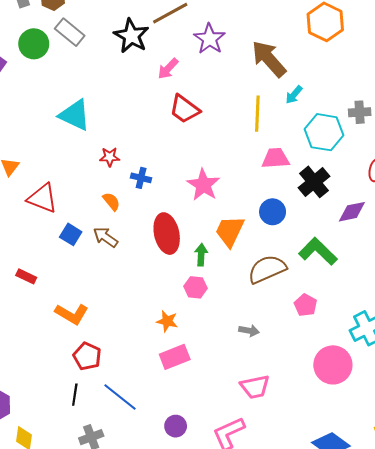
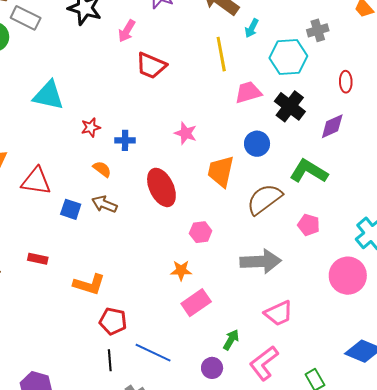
pink star: (203, 185) -> (186, 133), size x0.7
green arrow: (201, 255) -> (231, 340), moved, turned 40
gray arrow: (249, 331) -> (261, 261), size x2.0

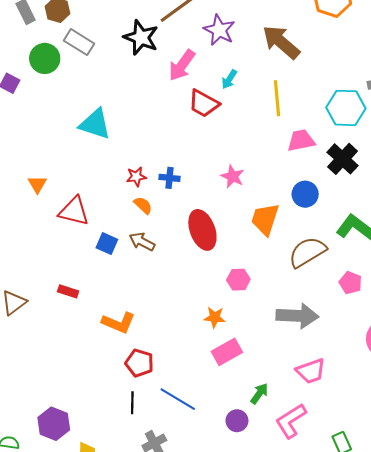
cyan arrow: (252, 28) -> (229, 79), moved
pink arrow: (127, 31) -> (182, 65), size x1.4
red star: (91, 127) -> (136, 177), moved

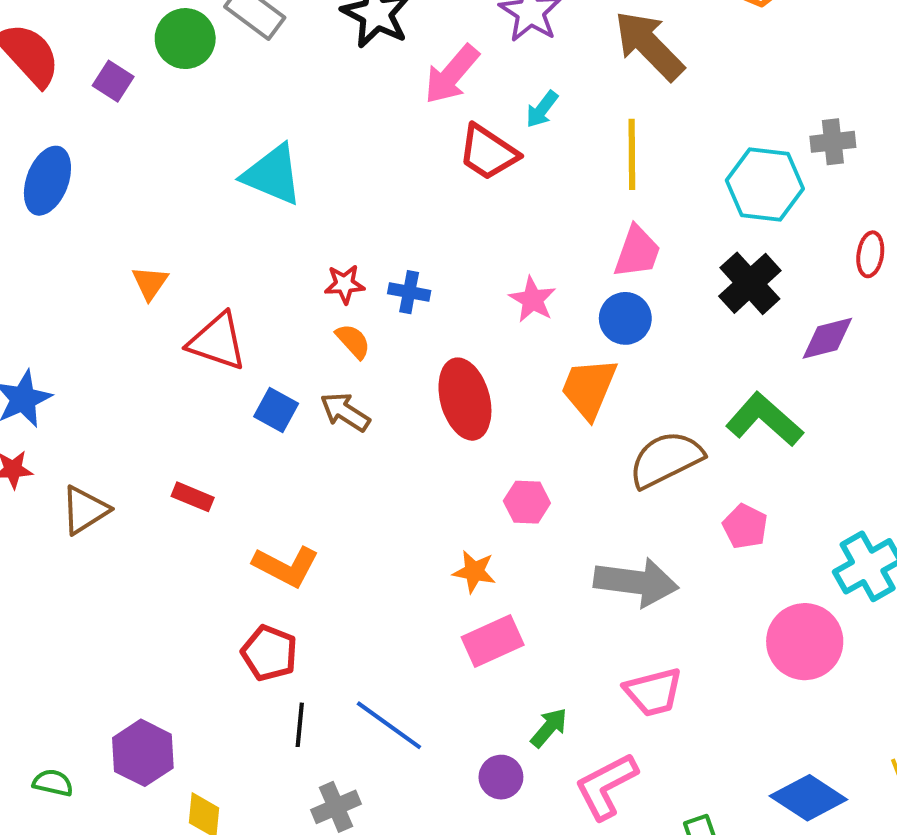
pink trapezoid: (301, 140) -> (637, 252), moved, turned 116
blue circle: (305, 194) -> (625, 318), moved
red pentagon: (139, 363) -> (269, 653), moved

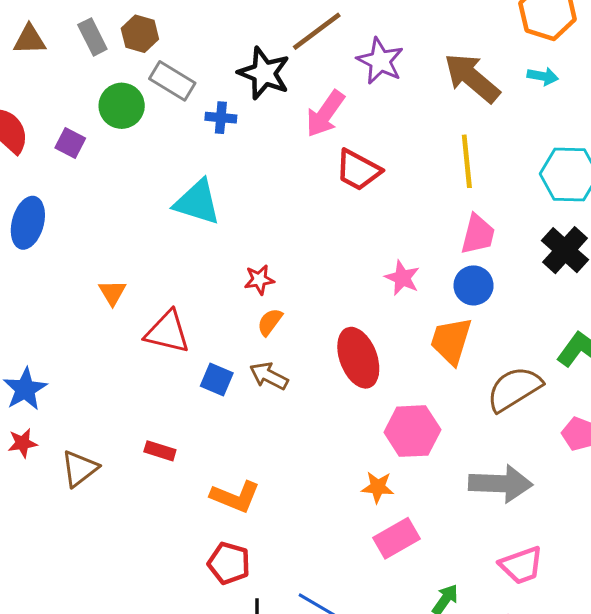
cyan arrow: (542, 109) -> (543, 76), moved, turned -112
blue cross: (409, 292) -> (221, 118), moved
orange semicircle: (353, 341) -> (270, 322), turned -96
pink hexagon: (527, 502) -> (412, 431), size x1.6

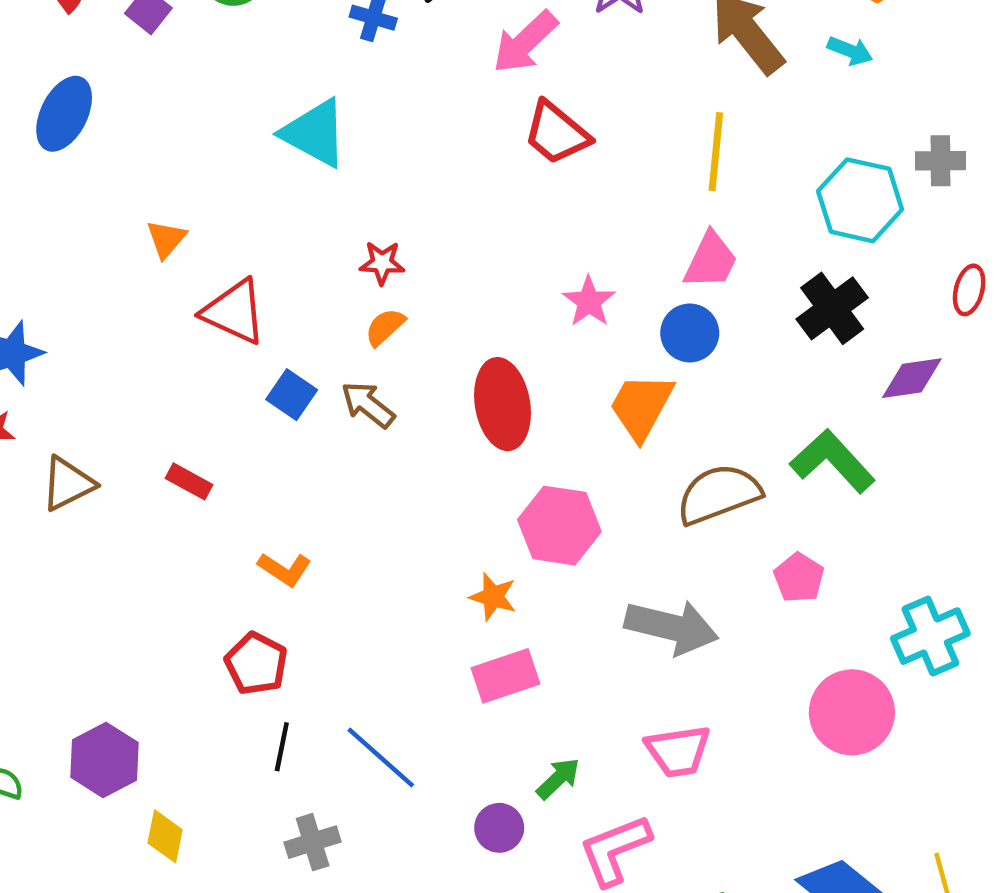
orange L-shape: (235, 497) -> (285, 569), size x0.7

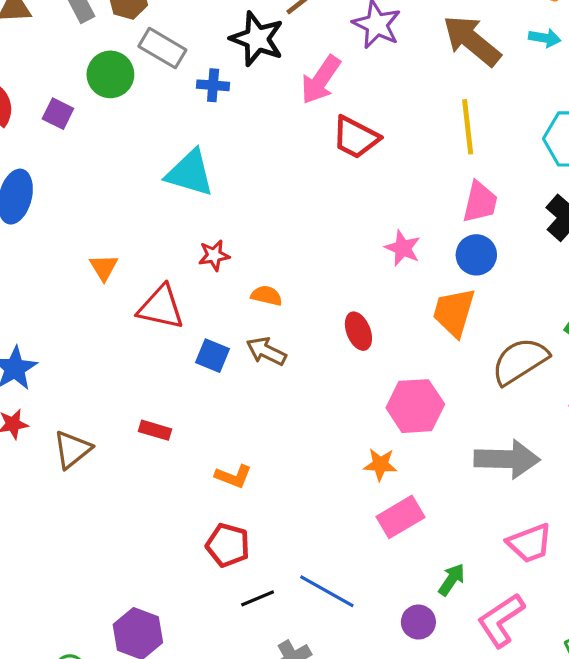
red star: (382, 263) -> (214, 255), moved
orange semicircle: (385, 327) -> (267, 296), turned 68
red ellipse: (503, 404) -> (358, 331), size x0.6
black line: (282, 747) -> (258, 598), turned 68

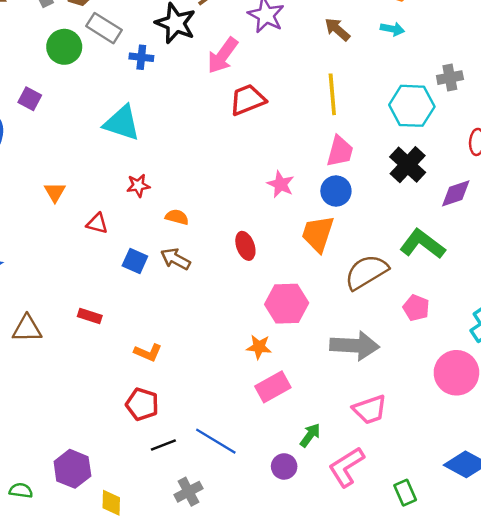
brown arrow: (472, 41) -> (337, 29), size x0.6
purple square: (58, 114) -> (30, 99), moved
red trapezoid: (356, 137) -> (248, 100), turned 129
red triangle: (161, 307) -> (97, 223), size x0.6
brown triangle: (72, 450) -> (27, 329), turned 36

